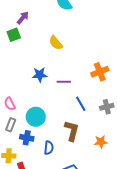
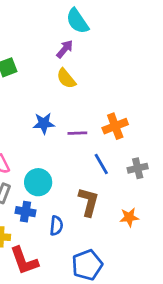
purple arrow: (23, 18) -> (65, 49), moved
orange cross: (100, 72) -> (115, 126), moved

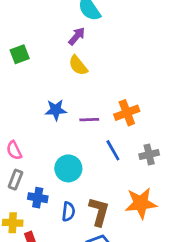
cyan circle: (38, 182) -> (68, 168), moved
brown L-shape: (89, 202) -> (99, 212), moved
orange star: (129, 217) -> (141, 203), size x1.6

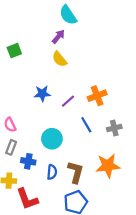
purple line: (89, 120) -> (68, 101), turned -40

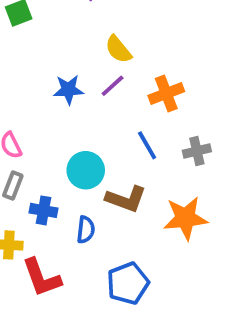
yellow semicircle: (59, 59) -> (118, 49), moved
purple line: (68, 101) -> (113, 86), moved
brown L-shape: (76, 172) -> (126, 199), moved, turned 95

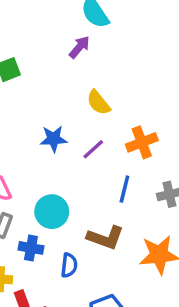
purple line: (113, 86) -> (93, 149), moved
blue line: (147, 145) -> (124, 189), turned 44
cyan circle: (86, 170) -> (52, 212), moved

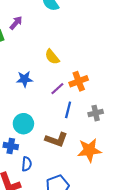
purple arrow: (79, 47) -> (16, 23), moved
purple line: (93, 149) -> (57, 89), moved
blue semicircle: (69, 265) -> (27, 164), moved

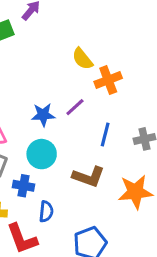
blue star: (25, 79) -> (43, 115), moved
orange cross: (79, 81) -> (108, 80), moved
purple line: (57, 89) -> (75, 107), moved

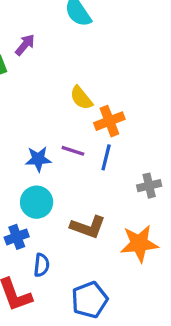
purple line: (75, 107) -> (73, 151), turned 60
blue line: (105, 134) -> (106, 157), moved
blue cross: (23, 186) -> (17, 237), turned -30

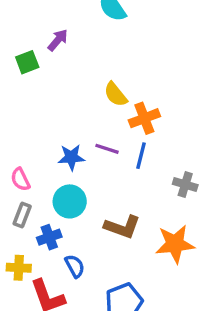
gray cross: (149, 186) -> (185, 184), turned 30
blue semicircle: (42, 265) -> (75, 266), turned -35

